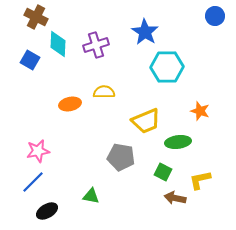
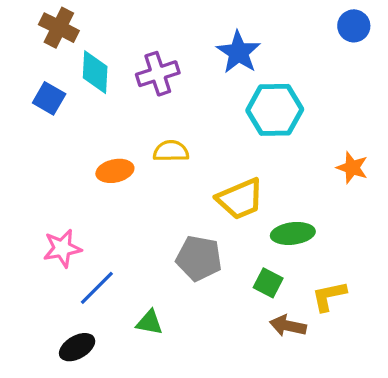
orange star: (200, 111) -> (352, 168), moved
blue line: (33, 182) -> (97, 288), moved

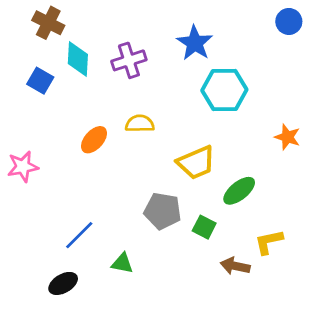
orange ellipse: (115, 171) -> (94, 140), turned -36
green ellipse: (293, 233) -> (239, 191), turned -32
pink star: (62, 248) -> (23, 167), moved
green square: (268, 283) -> (204, 227), moved

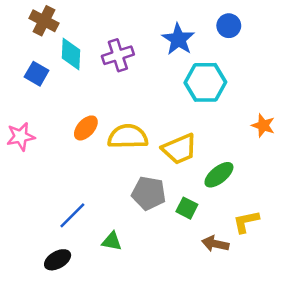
blue circle: (289, 21) -> (229, 26), moved
yellow semicircle: (140, 124) -> (128, 137), moved, size x1.5
pink star: (23, 167) -> (21, 137), moved

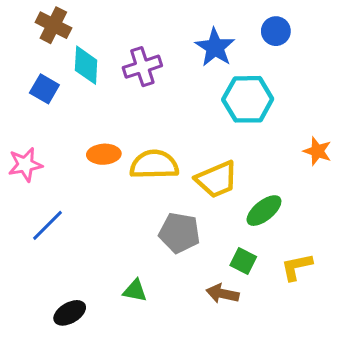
orange ellipse: (86, 128) -> (104, 154), turned 45
green square: (187, 208) -> (243, 261), moved
blue line: (72, 215) -> (47, 225), moved
brown arrow: (215, 244) -> (222, 294), moved

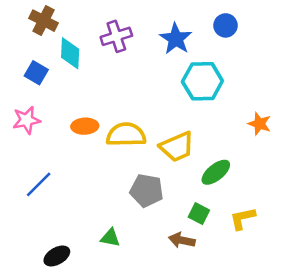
purple cross: (142, 67) -> (116, 36), moved
pink star: (25, 165) -> (27, 120), moved

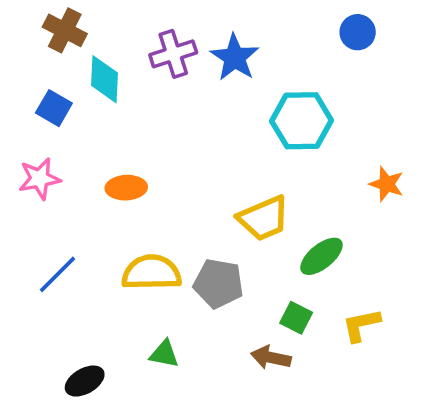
blue circle: (226, 25) -> (358, 32), moved
blue star: (176, 39) -> (235, 57), moved
yellow semicircle: (126, 135) -> (152, 273), moved

